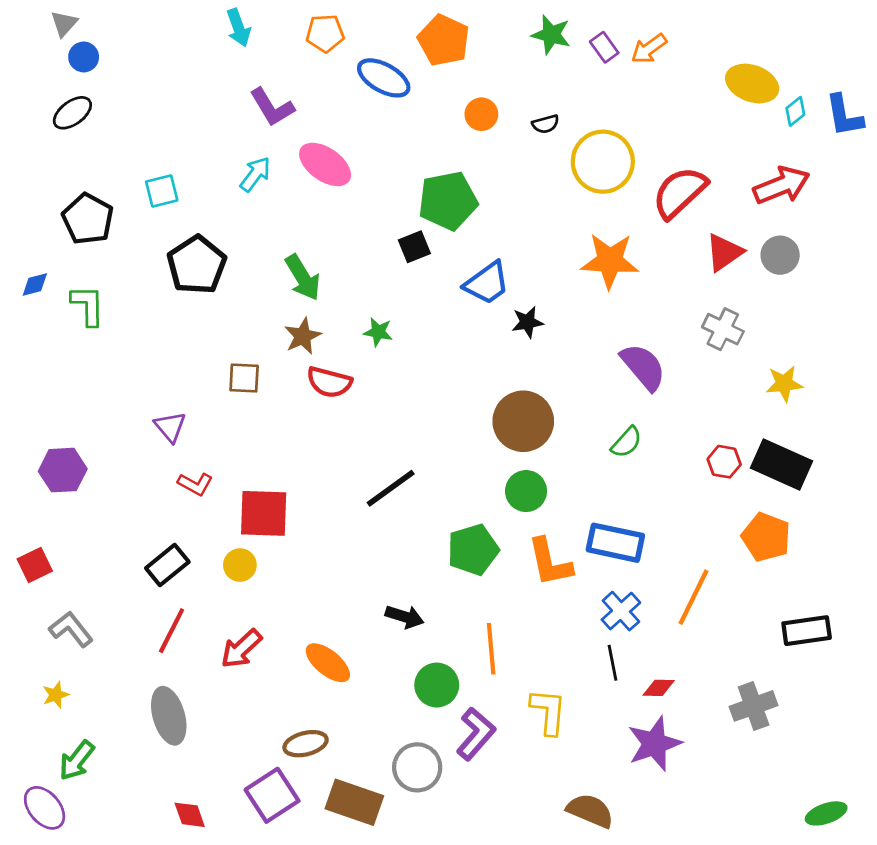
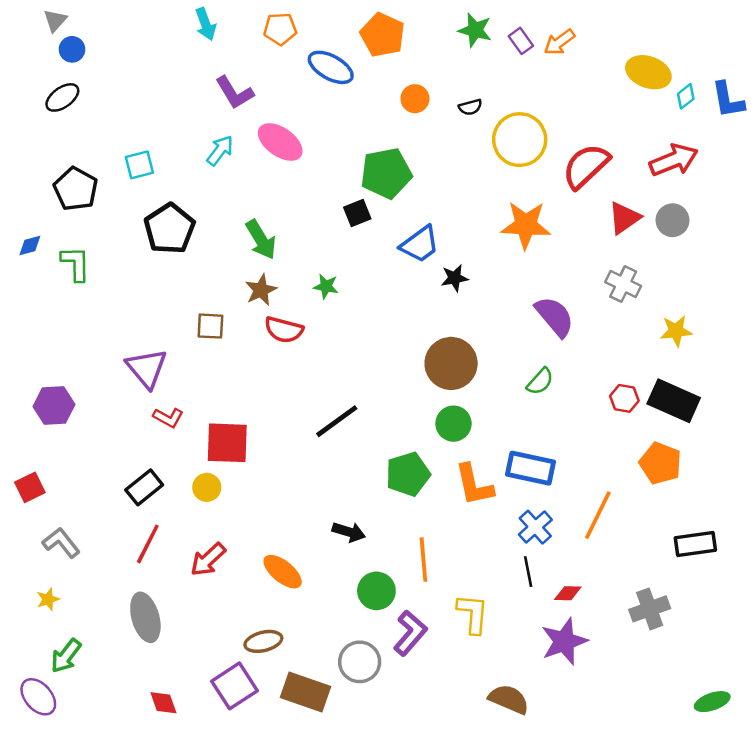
purple triangle: (170, 427) -> (147, 368), size x1.5

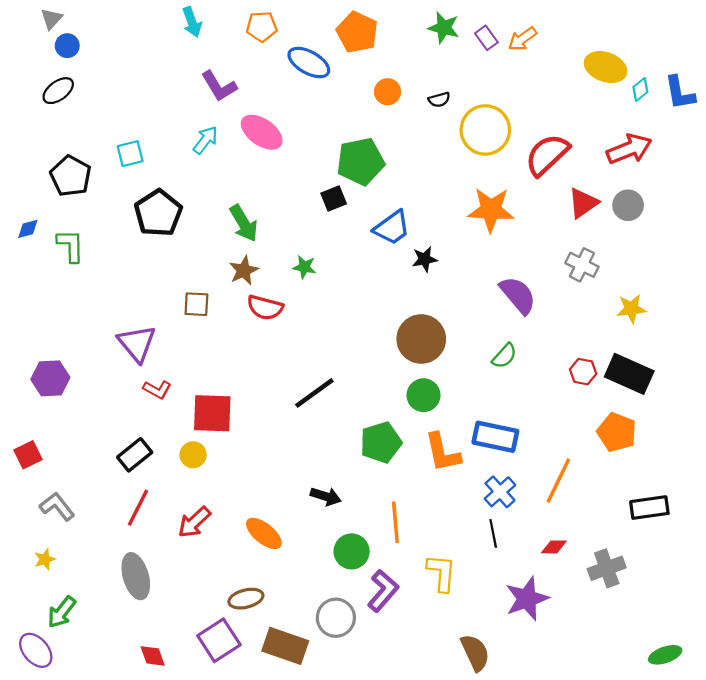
red diamond: (568, 593) -> (554, 547), moved
brown semicircle: (509, 699) -> (475, 653), turned 42

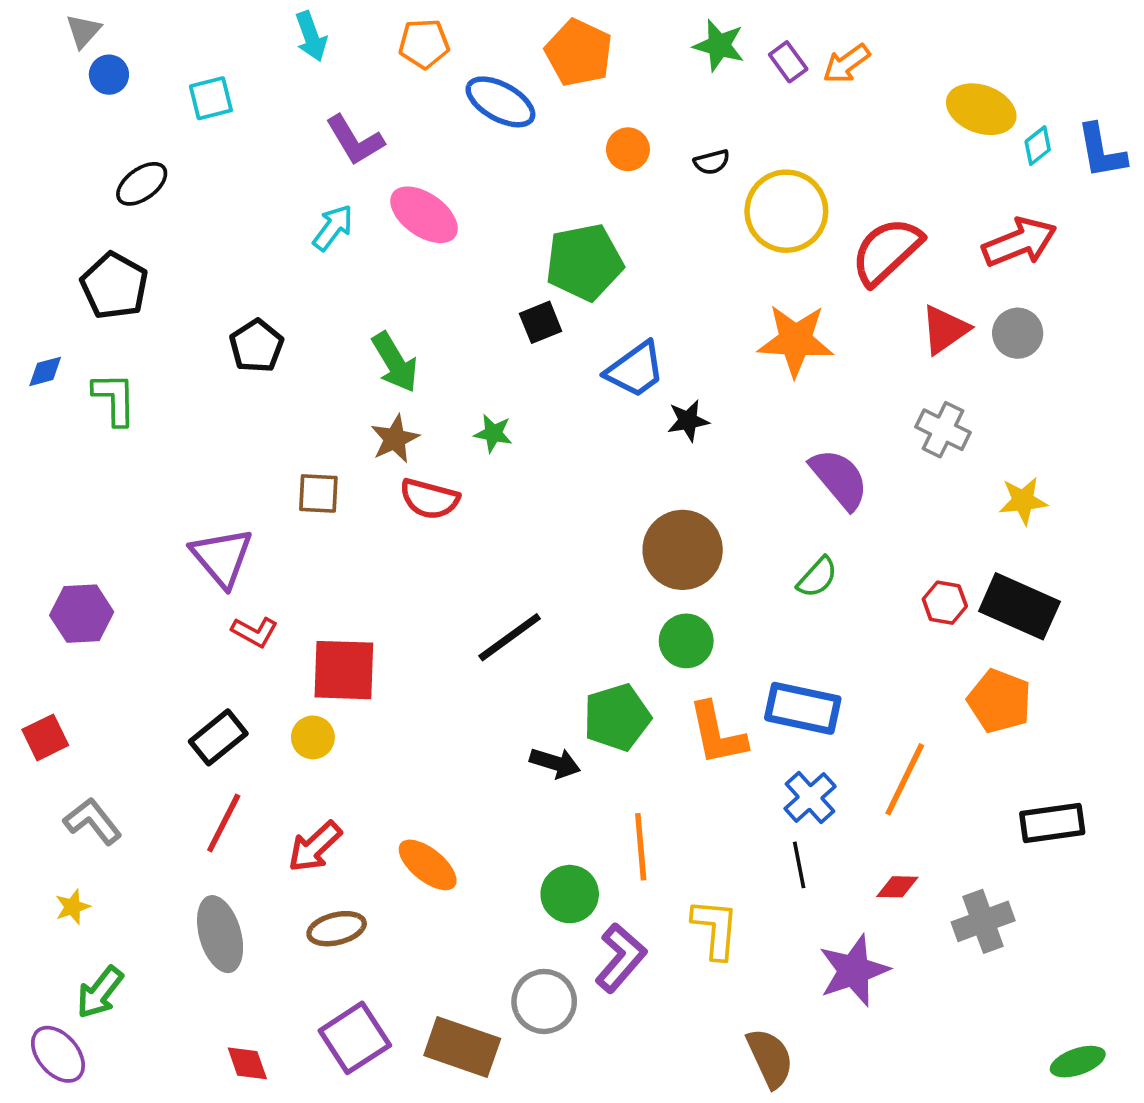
black ellipse: (58, 91) -> (142, 184), moved
cyan square: (130, 154) -> (211, 98), moved
black pentagon: (158, 213) -> (256, 346), size x0.7
black arrow: (326, 496) -> (555, 763), moved
brown ellipse: (246, 599) -> (337, 929), moved

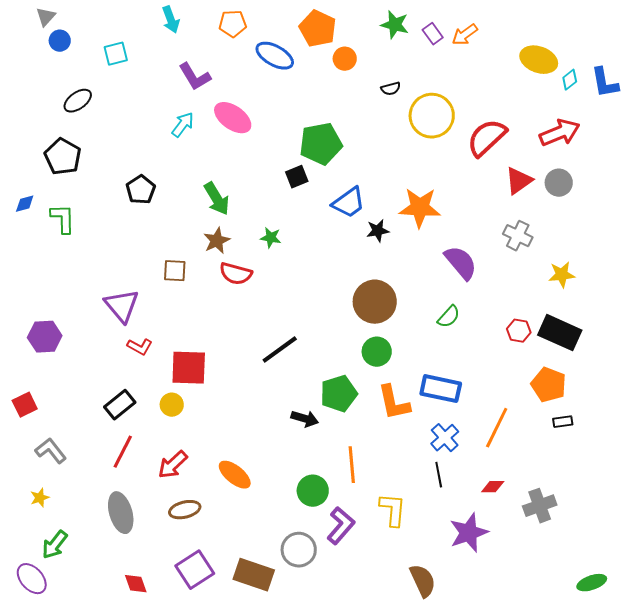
orange circle: (628, 149) -> (345, 59), moved
orange star: (795, 340) -> (420, 208), moved
black rectangle: (1052, 823) -> (563, 422), moved, size x0.6

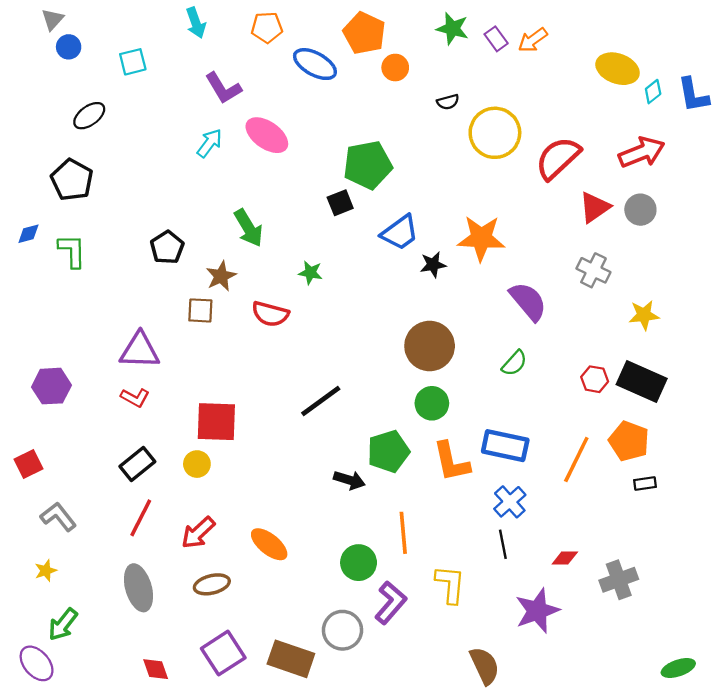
black pentagon: (141, 190) -> (167, 247), moved
brown star: (217, 241) -> (221, 276), moved
purple triangle: (122, 306) -> (140, 351), turned -48
red L-shape: (140, 347) -> (135, 398), moved
orange line: (497, 428) -> (576, 459), moved

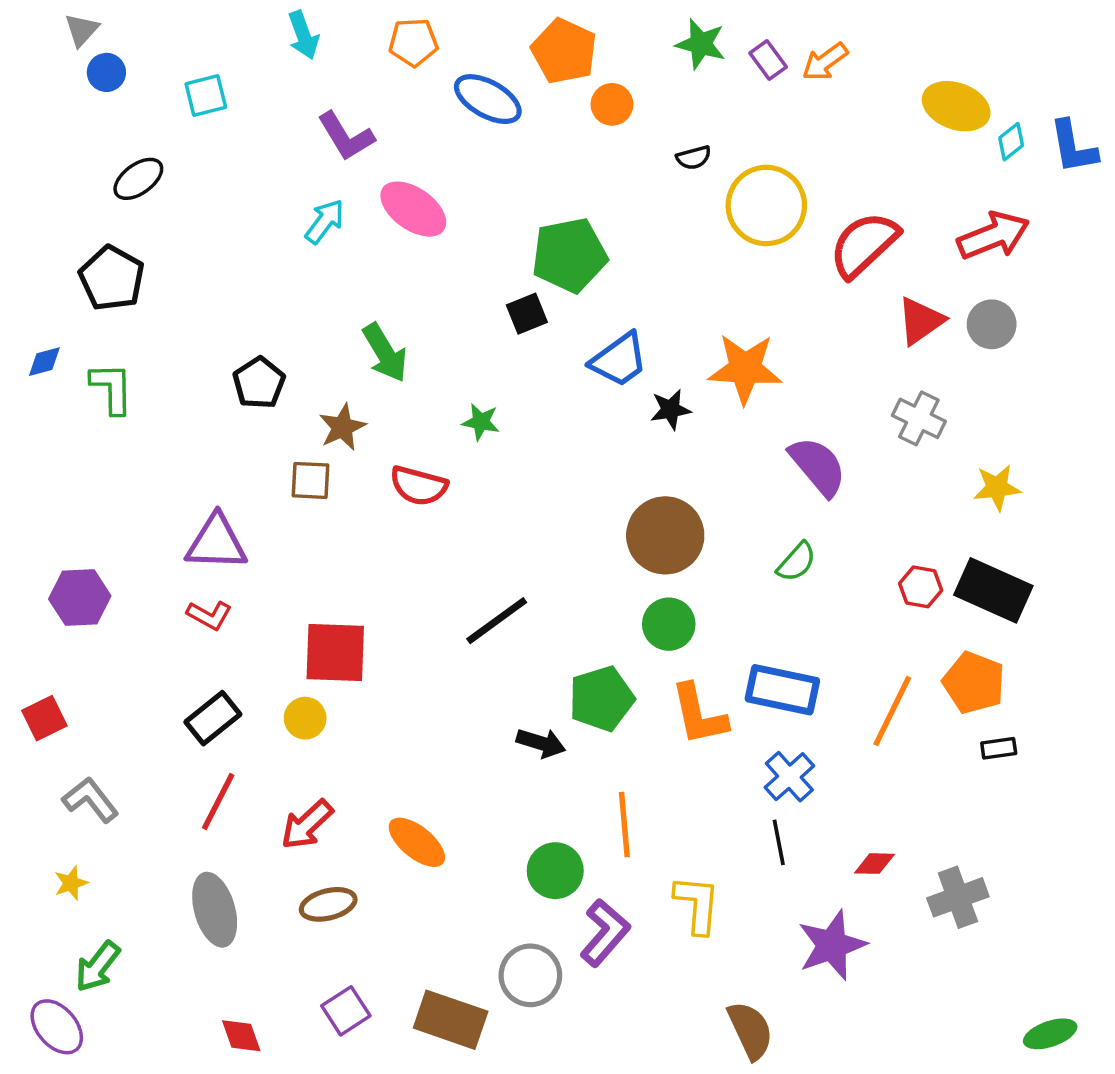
purple square: (223, 653) -> (346, 1011), size x0.7

